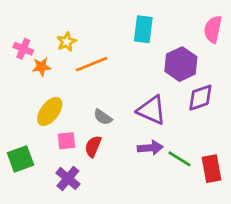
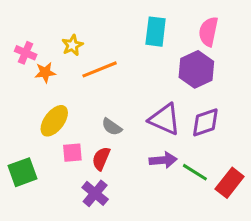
pink semicircle: (213, 29) -> (208, 32), moved
purple diamond: (200, 98) -> (205, 122), moved
red rectangle: (212, 169) -> (230, 183), turned 48
purple cross: (68, 178) -> (95, 193), moved

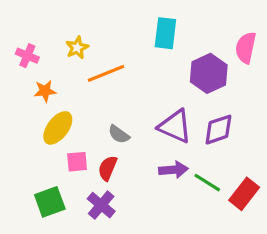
pink semicircle: (208, 32) -> (246, 48), moved
orange star: (45, 72) -> (45, 91), moved
green square: (23, 172) -> (50, 202), moved

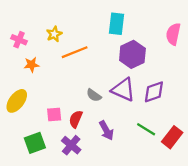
purple hexagon: (209, 73) -> (132, 54), moved
yellow ellipse: (58, 128) -> (17, 101), moved
gray semicircle: (119, 134) -> (94, 95), moved
purple arrow: (173, 170) -> (106, 130), moved, turned 66

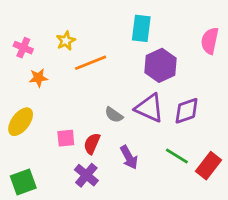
green square: (35, 143) -> (23, 182), moved

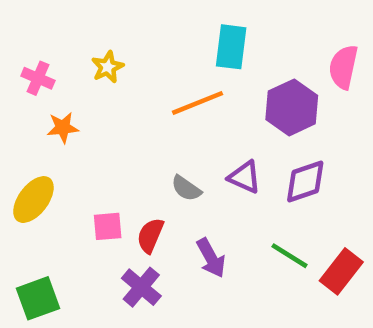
orange line: (91, 63) -> (197, 103), moved
purple hexagon: (160, 65) -> (292, 107), moved
purple triangle: (149, 108) -> (245, 177), size x0.7

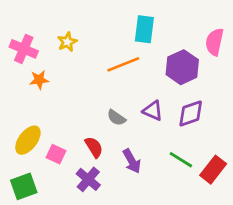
pink cross: (38, 78) -> (24, 49), size x1.4
yellow ellipse: (33, 200) -> (28, 140), moved
pink square: (108, 226) -> (56, 154), moved, turned 30
red semicircle: (150, 235) -> (94, 147), turned 125

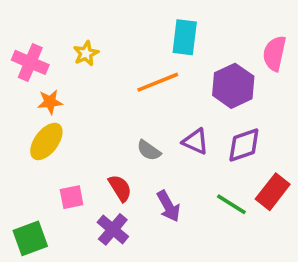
yellow ellipse: (28, 140) -> (46, 141), moved
pink square: (56, 154) -> (72, 197), turned -36
red rectangle: (213, 170) -> (273, 192), moved

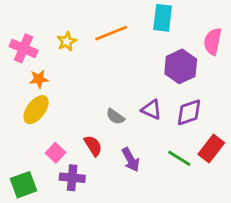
cyan rectangle: (185, 37) -> (163, 18), moved
orange line: (158, 82) -> (111, 33), moved
pink square: (72, 197) -> (56, 153), turned -36
purple cross: (113, 229) -> (72, 178), moved, turned -35

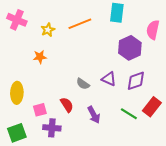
pink cross: (24, 48) -> (17, 20), moved
orange star: (39, 79) -> (40, 57), moved
yellow ellipse: (36, 110) -> (17, 93), moved, turned -35
pink square: (56, 153) -> (40, 110), turned 32

